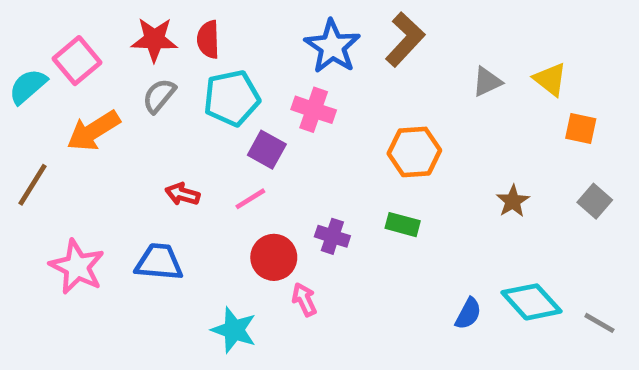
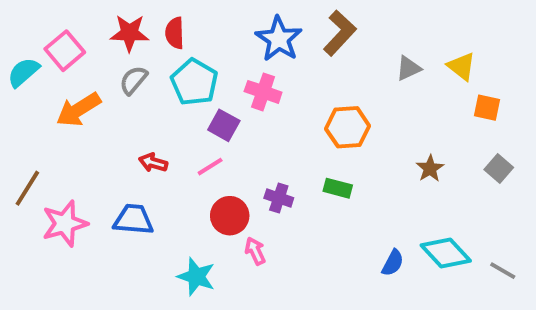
cyan pentagon: (232, 98) -> (194, 82), turned -30
brown line: (33, 185) -> (27, 188), moved
pink star: (77, 267) -> (65, 224), turned 30

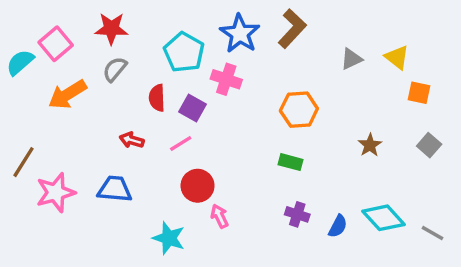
red semicircle: (175, 33) -> (157, 98), moved
cyan pentagon: (194, 82) -> (184, 52), moved
purple cross: (279, 198) -> (297, 214), moved

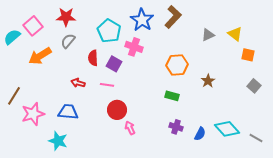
pink line: (181, 143) -> (107, 85), turned 40
brown star: (370, 145) -> (208, 81), moved
cyan star: (169, 238) -> (58, 141), moved

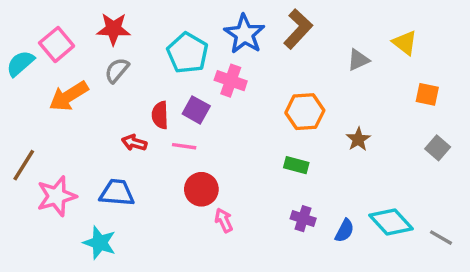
yellow triangle: (235, 34) -> (405, 43), moved
red semicircle: (93, 58) -> (160, 115), moved

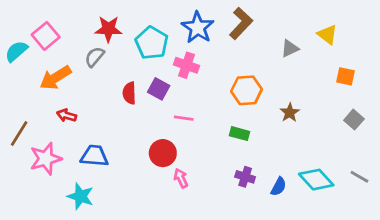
red star: (113, 29) -> (108, 29), moved
red arrow: (134, 143) -> (67, 115), moved
pink line: (184, 146) -> (184, 118), moved
gray line: (441, 238) -> (359, 177), moved

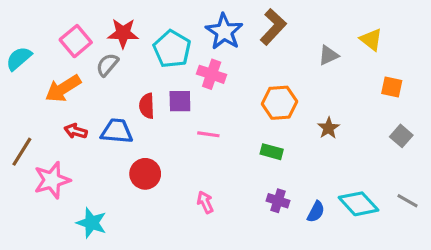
pink square: (46, 36) -> (76, 41), moved
purple square: (159, 89) -> (180, 101), turned -30
red circle: (163, 153) -> (145, 174), moved
blue trapezoid: (94, 156) -> (117, 131), moved

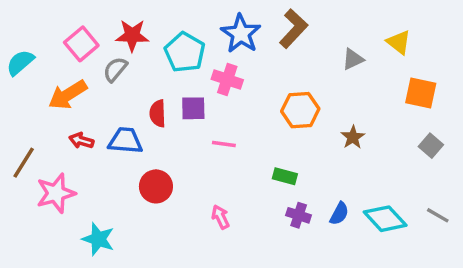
orange square: (392, 87) -> (421, 93), size x1.4
green rectangle: (272, 152) -> (285, 176), moved
blue semicircle: (316, 212) -> (339, 214), moved

